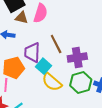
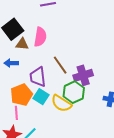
cyan square: (43, 66) -> (41, 97), moved
green hexagon: (81, 82) -> (74, 92), moved

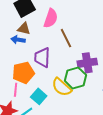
brown triangle: (22, 44) -> (24, 29), moved
brown line: (60, 65) -> (66, 38), moved
cyan square: (41, 97) -> (39, 96), moved

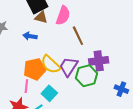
brown triangle: (24, 29) -> (41, 17), moved
purple trapezoid: (42, 57) -> (69, 67), moved, turned 30
yellow semicircle: (62, 87) -> (51, 64), moved

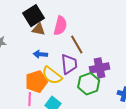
blue arrow: (30, 36) -> (40, 54), moved
purple trapezoid: (69, 67) -> (69, 64), moved, turned 145

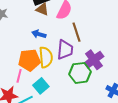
purple cross: (100, 68) -> (94, 60), turned -36
yellow semicircle: (52, 75) -> (46, 57), turned -145

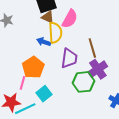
brown line: (76, 32) -> (92, 48), moved
yellow semicircle: (46, 57) -> (55, 33), moved
orange pentagon: (29, 60) -> (33, 67), turned -30

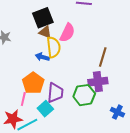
brown line: (92, 48) -> (103, 57), moved, turned 36
purple trapezoid: (69, 58) -> (55, 93), moved
purple cross: (98, 69) -> (98, 82), turned 30

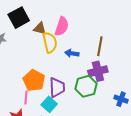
black square: (43, 18) -> (19, 18), moved
blue arrow: (42, 57) -> (72, 53), moved

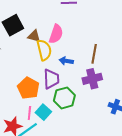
green hexagon: (86, 86) -> (64, 98), moved
purple trapezoid: (57, 87) -> (51, 79), moved
pink line: (26, 97) -> (29, 113), moved

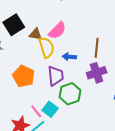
pink semicircle: (56, 34) -> (57, 31), turned 30
orange pentagon: (28, 88) -> (24, 76), moved
pink line: (29, 113) -> (36, 111), turned -40

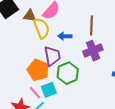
orange pentagon: (24, 76) -> (38, 70), moved
cyan square: (50, 109) -> (49, 90), turned 35

